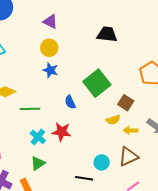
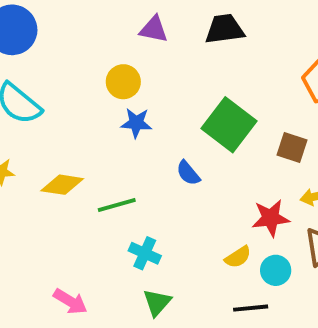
purple triangle: (50, 22) -> (154, 29), moved
yellow semicircle: (113, 120) -> (238, 257), moved
red star: (62, 132) -> (271, 218), moved

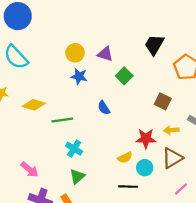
purple triangle: (154, 29) -> (105, 54), moved
black trapezoid: (225, 29) -> (154, 45), moved, turned -60
green square: (229, 125) -> (124, 76), moved, size x0.6

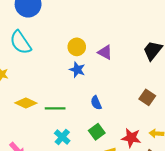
green square: (124, 76) -> (97, 132), moved
brown square: (163, 101) -> (147, 97), moved
yellow diamond: (34, 105) -> (26, 103), moved

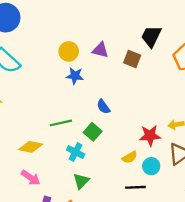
brown square: (147, 97) -> (132, 59), moved
yellow diamond: (26, 103) -> (31, 147), moved
green square: (97, 132) -> (93, 132), moved

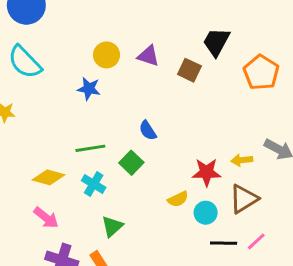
blue star: (75, 76) -> (89, 89), moved
cyan cross: (76, 152) -> (94, 184), moved
black line: (135, 187) -> (224, 243), moved

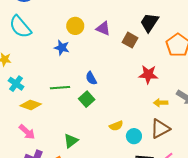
blue semicircle: (148, 130) -> (91, 78), moved
red star: (207, 172) -> (148, 74), moved
cyan cross: (94, 184) -> (16, 84), moved

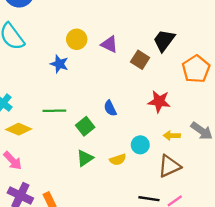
blue semicircle: (91, 78) -> (110, 108), moved
cyan circle: (134, 136) -> (140, 145), moved
green triangle: (71, 141) -> (85, 158), moved

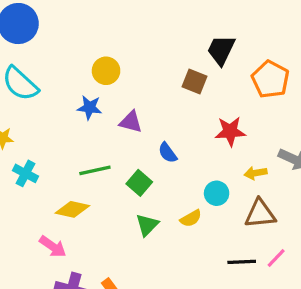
purple triangle: (109, 44) -> (131, 122), moved
yellow diamond: (19, 129) -> (72, 209), moved
brown triangle: (169, 166) -> (260, 214), turned 30

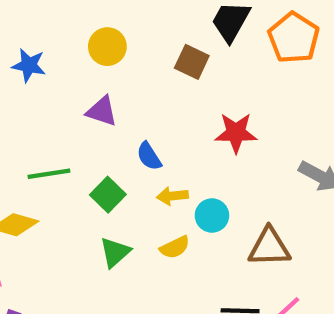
yellow circle: (106, 71) -> (107, 47), moved
orange pentagon: (270, 79) -> (294, 38), moved
blue star: (90, 108) -> (29, 65), moved
yellow arrow: (256, 173) -> (172, 196), moved

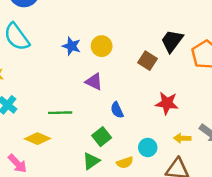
blue star: (29, 65) -> (71, 46), moved
green square: (108, 195) -> (102, 137), moved
yellow arrow: (172, 196) -> (182, 138), moved

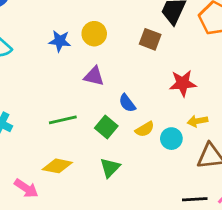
green square: (102, 137) -> (106, 127), moved
yellow arrow: (182, 138) -> (197, 121), moved
yellow diamond: (37, 139) -> (57, 166), moved
yellow semicircle: (125, 163) -> (145, 129), moved

